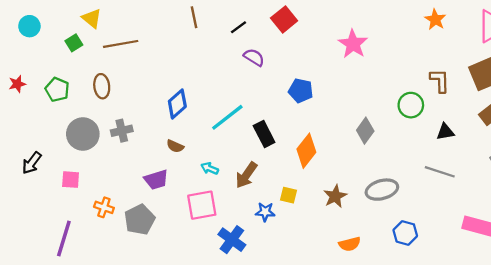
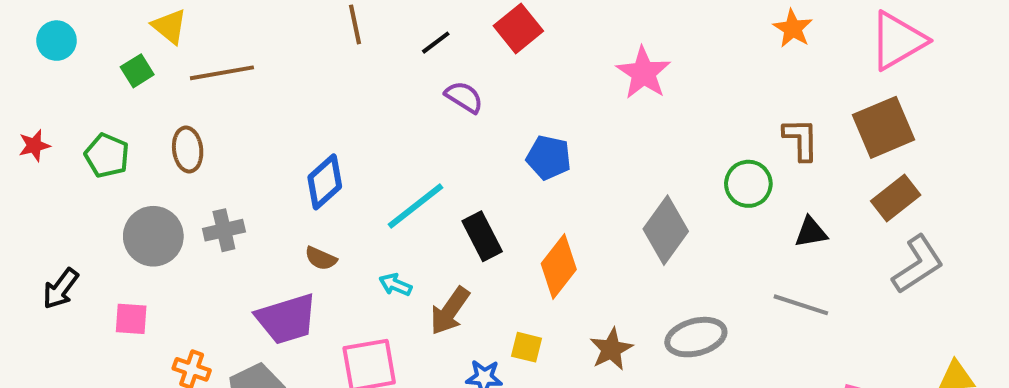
gray diamond: (365, 131) -> (666, 230), size x1.4
cyan arrow: (210, 168) -> (395, 285), moved
purple trapezoid: (156, 180) -> (286, 319), size x1.4

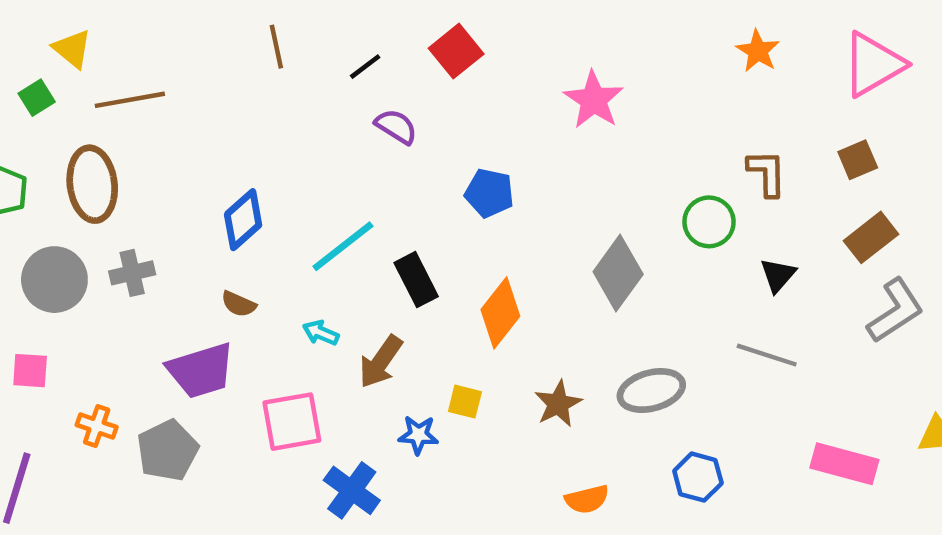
brown square: (884, 127) -> (858, 160), size x0.6
brown ellipse: (188, 150) -> (92, 184), size x1.5
black triangle: (811, 232) -> (778, 275), turned -39

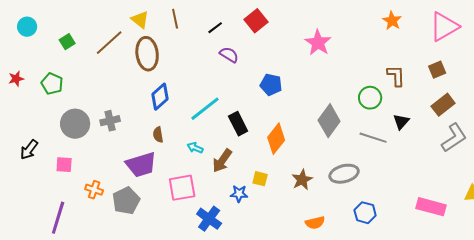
yellow triangle: (72, 49) -> (140, 20), moved
brown line: (130, 100) -> (109, 43), turned -32
brown ellipse: (92, 184) -> (147, 54), moved
brown semicircle: (239, 304) -> (158, 135), turned 56
gray line: (767, 355) -> (373, 138), moved

